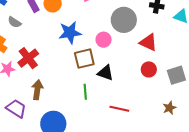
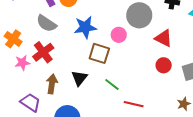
gray semicircle: (14, 22) -> (46, 23), moved, size x1.5
brown square: (84, 59) -> (99, 53), turned 30
black triangle: (106, 73) -> (79, 78), moved, turned 48
green line: (85, 92) -> (112, 84), moved, turned -49

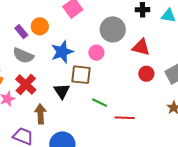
black triangle: (79, 78) -> (62, 91), moved

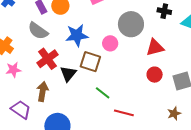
red triangle: (141, 47) -> (155, 47), turned -42
red cross: (26, 84) -> (48, 59), moved

